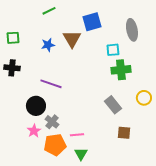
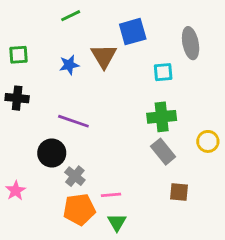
green cross: (121, 70) -> (162, 117), moved
pink star: (34, 131) -> (16, 191), moved

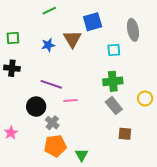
pink line: (111, 195) -> (70, 100), moved

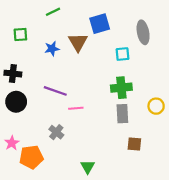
green square: (13, 38) -> (20, 34), moved
gray rectangle: (114, 106) -> (122, 114), turned 36
black circle: (36, 107) -> (16, 102), moved
orange pentagon: (55, 146) -> (31, 157), moved

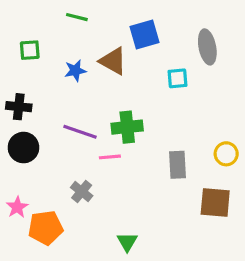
green line: (53, 12) -> (77, 17), turned 40
brown triangle: (78, 42) -> (113, 61), turned -30
green cross: (121, 88) -> (127, 127), moved
brown square: (134, 144) -> (215, 203), moved, size x1.5

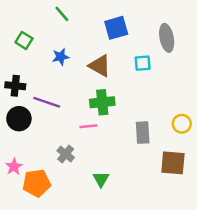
green line: (77, 17) -> (62, 14), turned 36
green square: (30, 50) -> (24, 40), turned 36
brown triangle: (113, 61) -> (100, 66), moved
purple line: (80, 132) -> (47, 102), moved
green triangle: (127, 242) -> (101, 179), moved

